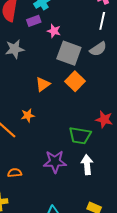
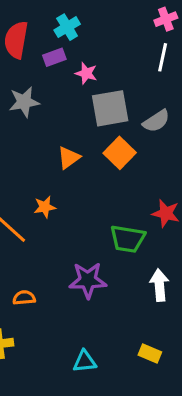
gray semicircle: (98, 49) -> (156, 121), moved
gray square: (69, 53) -> (110, 108), turned -30
white arrow: (87, 165) -> (159, 285), moved

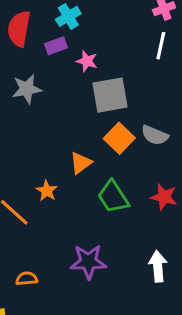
gray semicircle: (156, 121) -> (155, 135), moved, turned 56
orange triangle: (69, 158) -> (81, 163), moved
orange star: (45, 207) -> (47, 191), turned -30
green trapezoid: (128, 239) -> (113, 197), moved, turned 48

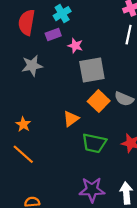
orange star: (47, 191) -> (23, 124), moved
green trapezoid: (113, 197) -> (94, 143), turned -45
purple star: (88, 262) -> (92, 190), moved

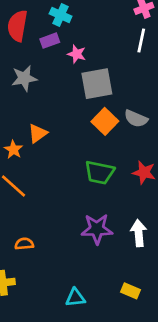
cyan cross: (62, 14) -> (61, 15), turned -35
orange triangle: (71, 119) -> (38, 133), moved

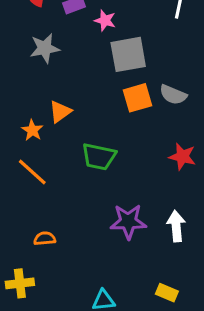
orange square: (105, 121) -> (137, 98), turned 30
green trapezoid: (100, 172) -> (99, 157), moved

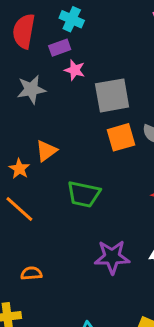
pink star: (105, 20) -> (75, 70), moved

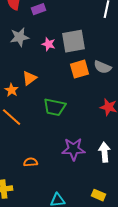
pink star: (75, 70) -> (49, 44), moved
orange semicircle: (31, 273) -> (31, 162), moved

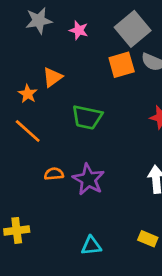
gray square: (74, 41) -> (133, 29), moved, turned -30
purple star: (74, 149) -> (88, 179), moved, turned 30
orange semicircle: (31, 162) -> (54, 174), moved

